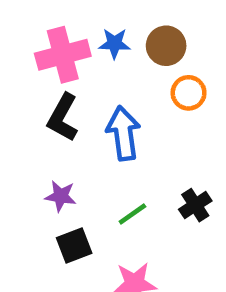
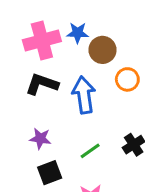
brown circle: (166, 46) -> (102, 50), moved
orange circle: (189, 93) -> (127, 79), moved
black L-shape: (63, 118) -> (42, 84), turned 80

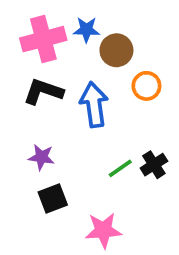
green line: (90, 151) -> (120, 168), moved

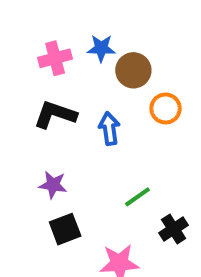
pink cross: (43, 39) -> (55, 58), size x0.7
blue arrow: (94, 105) -> (109, 129), size x0.7
black cross: (154, 165) -> (174, 229), moved

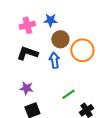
brown circle: (133, 70) -> (60, 39), moved
orange circle: (166, 108) -> (82, 50), size x1.5

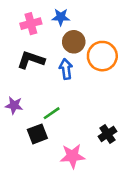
purple star: (26, 88) -> (14, 105), moved
green line: (68, 94) -> (52, 113), moved

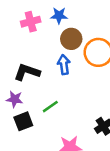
black L-shape: (31, 60) -> (27, 72), moved
black square: (37, 134) -> (23, 121), moved

